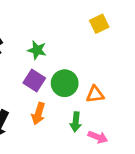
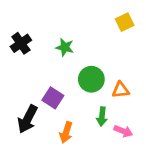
purple square: (34, 80) -> (53, 98), moved
orange arrow: (38, 114) -> (66, 132), moved

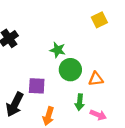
green star: (65, 47) -> (58, 50), moved
purple square: (53, 98) -> (37, 86), turned -30

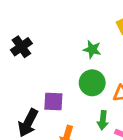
green star: (58, 50) -> (92, 49), moved

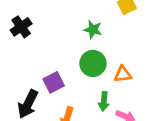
purple square: (53, 102) -> (54, 82), turned -30

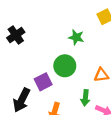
green circle: (93, 63) -> (65, 66), moved

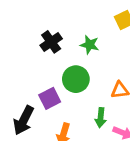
black cross: (16, 35) -> (51, 42), moved

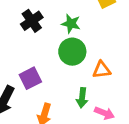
green circle: (76, 79) -> (72, 52), moved

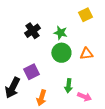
orange triangle: (102, 70) -> (86, 54), moved

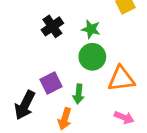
orange triangle: (86, 54) -> (121, 79), moved, size x1.5
green arrow: (68, 86) -> (79, 94), moved

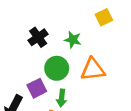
green circle: (92, 57) -> (57, 68), moved
orange triangle: (121, 79) -> (93, 70), moved

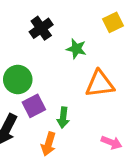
black cross: (38, 37) -> (41, 28), moved
green circle: (57, 68) -> (18, 80), moved

